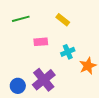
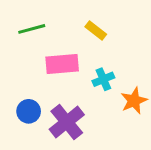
pink rectangle: (41, 42) -> (62, 64), size x1.5
blue circle: (18, 86) -> (29, 111), moved

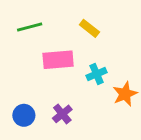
blue circle: (29, 111) -> (24, 115), moved
purple cross: (67, 122) -> (62, 114), size x0.6

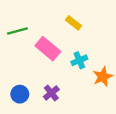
green line: (30, 27) -> (17, 31), moved
pink rectangle: (58, 60) -> (48, 49), turned 45

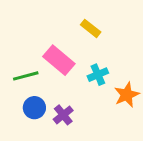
green line: (17, 31) -> (26, 76), moved
blue circle: (20, 94) -> (34, 108), moved

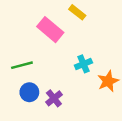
yellow rectangle: (91, 28) -> (77, 12), moved
pink rectangle: (59, 60) -> (50, 30), moved

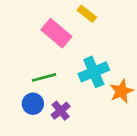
cyan cross: (83, 64) -> (94, 72), size x1.5
green line: (22, 65) -> (44, 77), moved

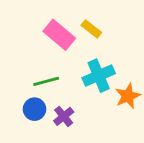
yellow rectangle: (87, 14) -> (91, 29), moved

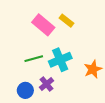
cyan cross: (99, 76) -> (60, 60), moved
blue circle: (34, 109) -> (25, 90), moved

